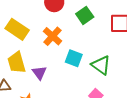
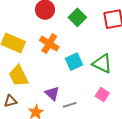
cyan square: (74, 58) -> (74, 62), turned -36
purple triangle: (39, 73) -> (52, 93), moved

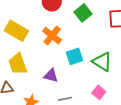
purple triangle: (52, 93) -> (51, 76), moved, turned -35

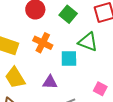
cyan square: (75, 56) -> (69, 58), turned 30
green triangle: (102, 62) -> (88, 42), moved

